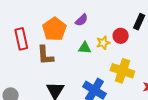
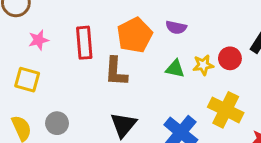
purple semicircle: (82, 20) -> (176, 27), turned 48

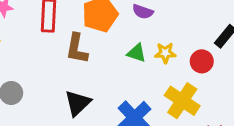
red circle: (230, 58) -> (202, 61), moved

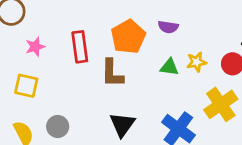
yellow cross: (182, 101) -> (221, 104), turned 32

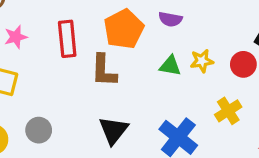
yellow cross: (221, 104) -> (228, 111), size x0.7

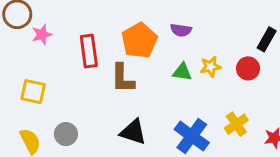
pink star: (16, 37) -> (42, 34), moved
yellow cross: (228, 111) -> (236, 124), moved
black triangle: (113, 130) -> (133, 132), turned -48

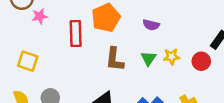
orange pentagon: (139, 40) -> (106, 18), moved
green triangle: (182, 72) -> (148, 58), turned 49
brown L-shape: (123, 78) -> (115, 59), moved

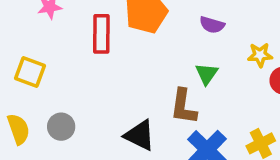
yellow star: (171, 57) -> (260, 55), moved
brown L-shape: (115, 59) -> (184, 107), moved

